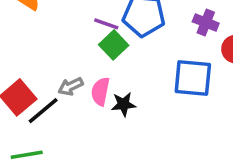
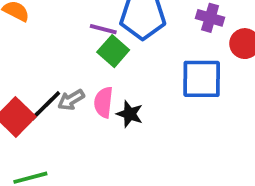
black star: (124, 104) -> (130, 114), turned 30
black line: (43, 111) -> (45, 106), moved

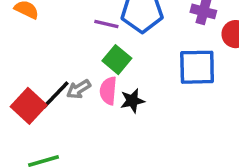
green square: (113, 51) -> (117, 60), moved
black star: (130, 114) -> (132, 101), turned -30

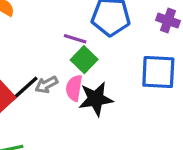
purple line: (106, 24) -> (75, 39), moved
black star: (132, 101) -> (96, 99), size x1.5

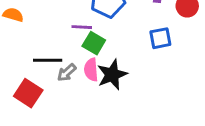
blue square: (158, 72) -> (160, 38), size x0.7
black line: (25, 89) -> (48, 60), moved, turned 56

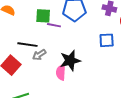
green square: (94, 43) -> (43, 16), moved, turned -35
pink semicircle: (91, 70) -> (61, 72), moved

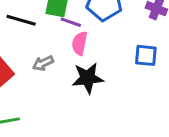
black line: (27, 45) -> (21, 20), moved
pink semicircle: (61, 72) -> (80, 43), moved

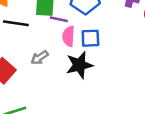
blue square: (146, 55) -> (90, 38), moved

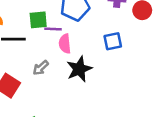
blue square: (90, 38) -> (113, 41), moved

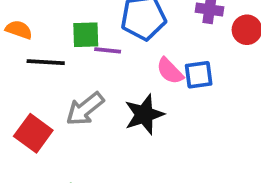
pink semicircle: (65, 44) -> (170, 71), moved, turned -42
gray arrow: (41, 68) -> (85, 109), size x1.5

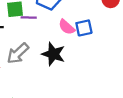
black star: (144, 114) -> (53, 54), turned -30

